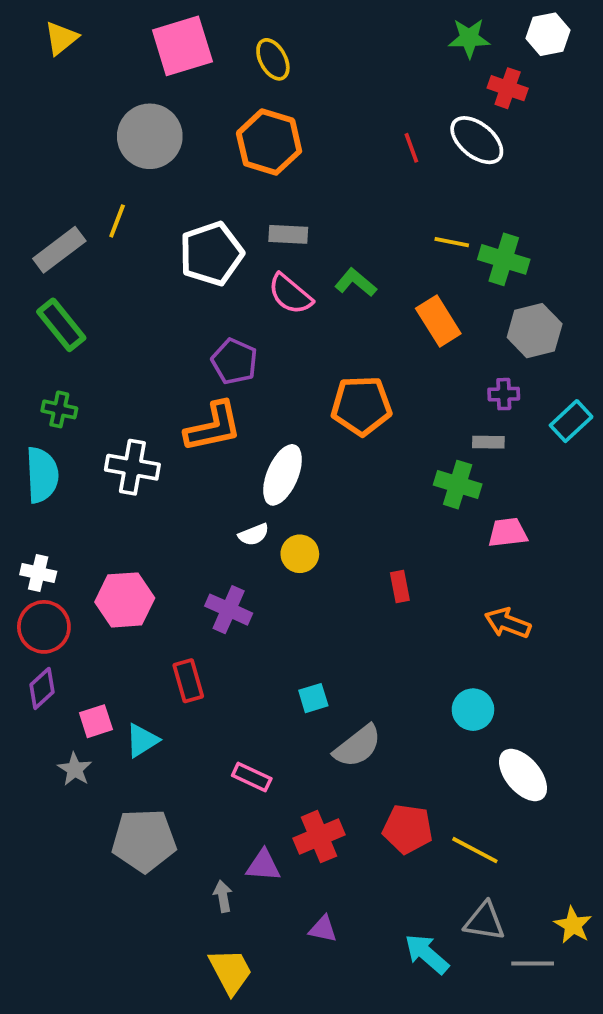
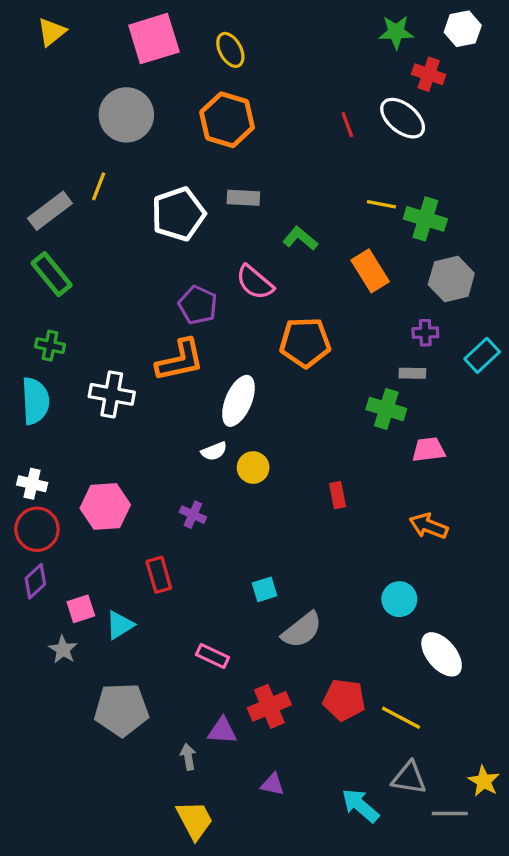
pink semicircle: (290, 294) -> (255, 282), moved
purple cross: (229, 610) -> (193, 515), size x0.7

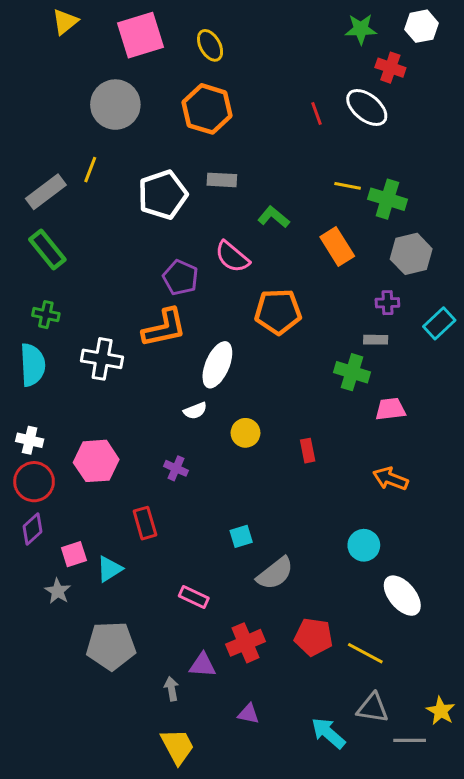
yellow triangle: (52, 32) -> (65, 22), moved
yellow circle: (253, 468) -> (246, 433), moved

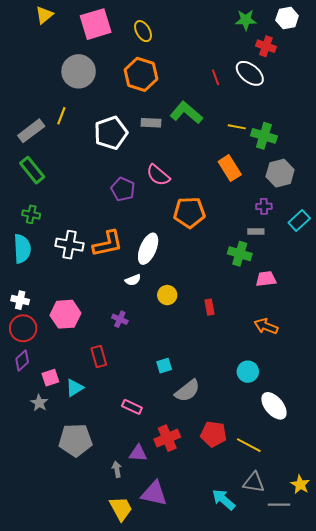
green L-shape: (274, 217) -> (186, 113), moved, size x1.5
orange L-shape: (164, 328) -> (108, 244), moved
purple triangle: (248, 714) -> (154, 494), moved, size x1.8

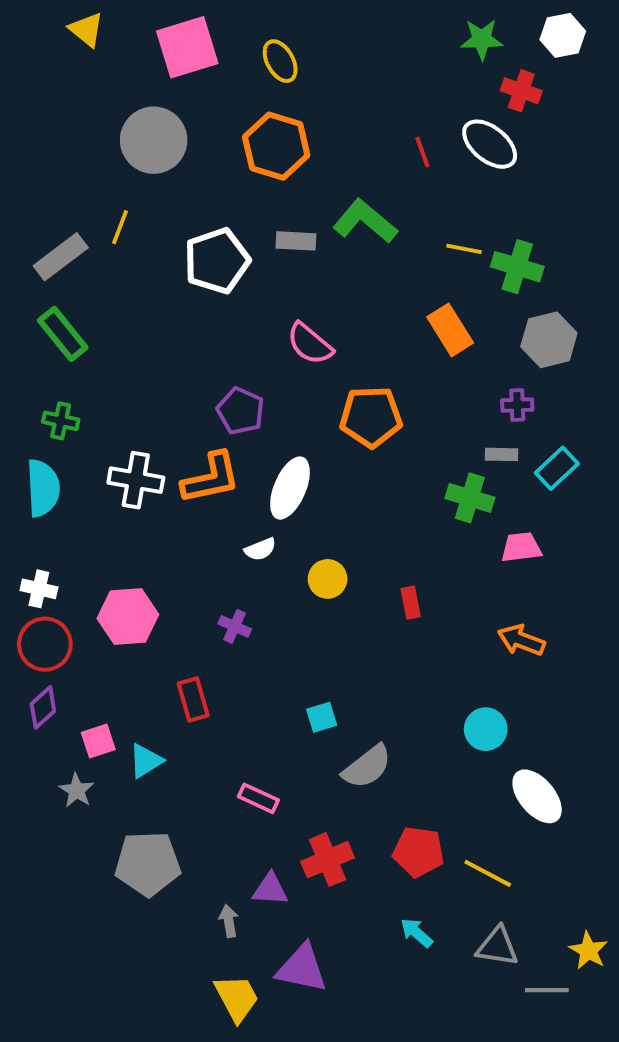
yellow triangle: (44, 15) -> (86, 29), turned -42
purple pentagon: (123, 189) -> (241, 411), moved
cyan rectangle: (299, 220) -> (557, 468), moved
cyan arrow: (224, 500) -> (416, 933), moved, size x0.7

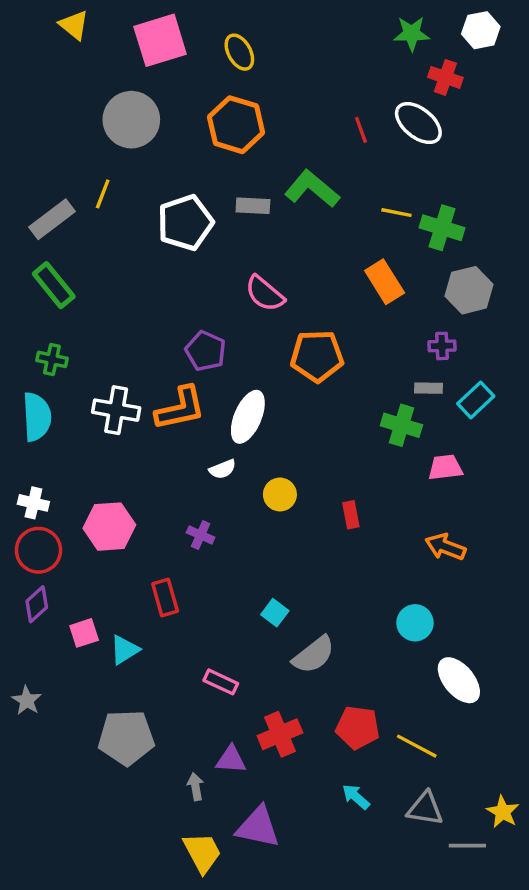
cyan square: (322, 717) -> (275, 613), turned -36
gray star: (77, 790) -> (27, 700), moved

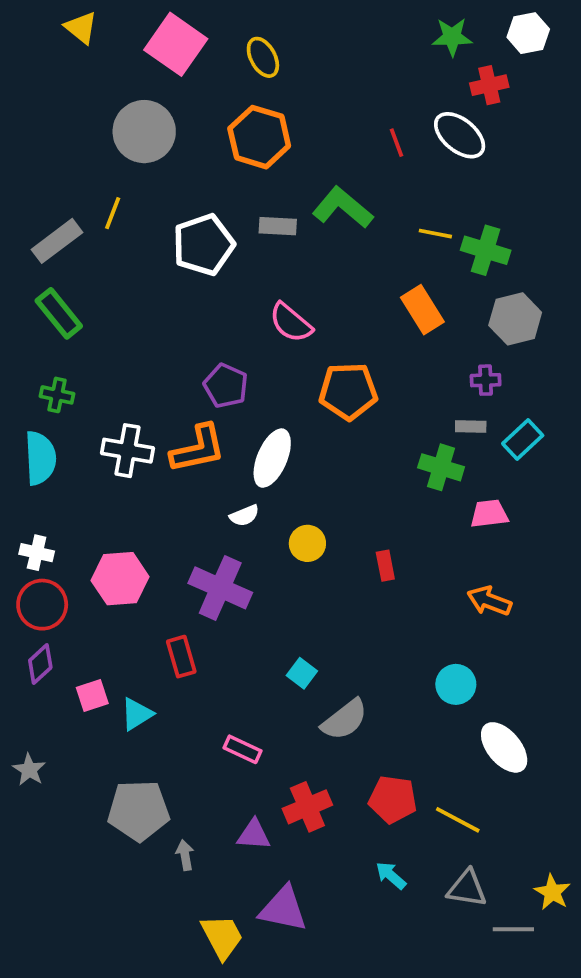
pink square: (160, 40) -> (176, 44), turned -38
red cross: (445, 77) -> (489, 85), turned -32
purple cross: (201, 535) -> (220, 588), size x2.0
gray arrow: (195, 787) -> (185, 855), moved

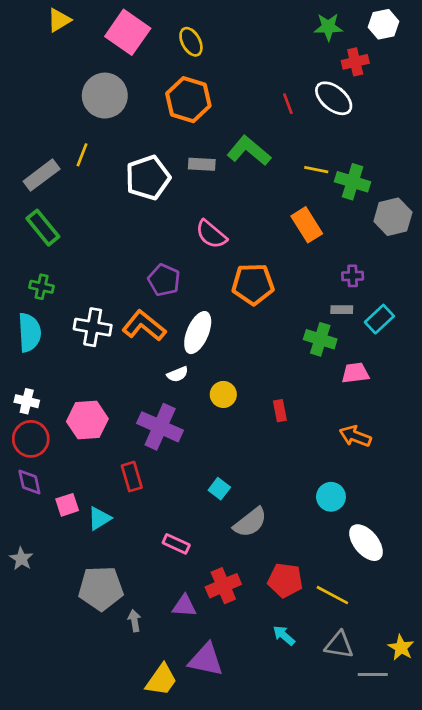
yellow triangle: (81, 28) -> (59, 20), turned 50
gray hexagon: (515, 319) -> (393, 217), moved
orange L-shape: (198, 449) -> (144, 326), turned -129
purple diamond: (40, 664) -> (29, 482), turned -60
yellow trapezoid: (222, 937) -> (161, 680), turned 63

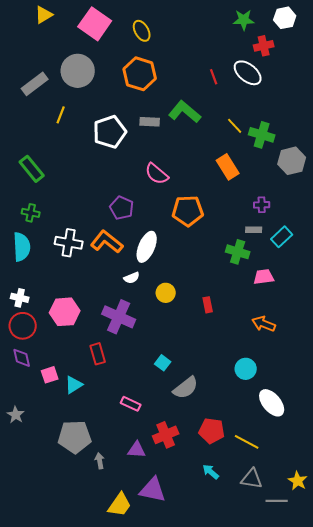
yellow line: (316, 170) -> (235, 126), turned 36
gray rectangle: (42, 175) -> (35, 84), moved

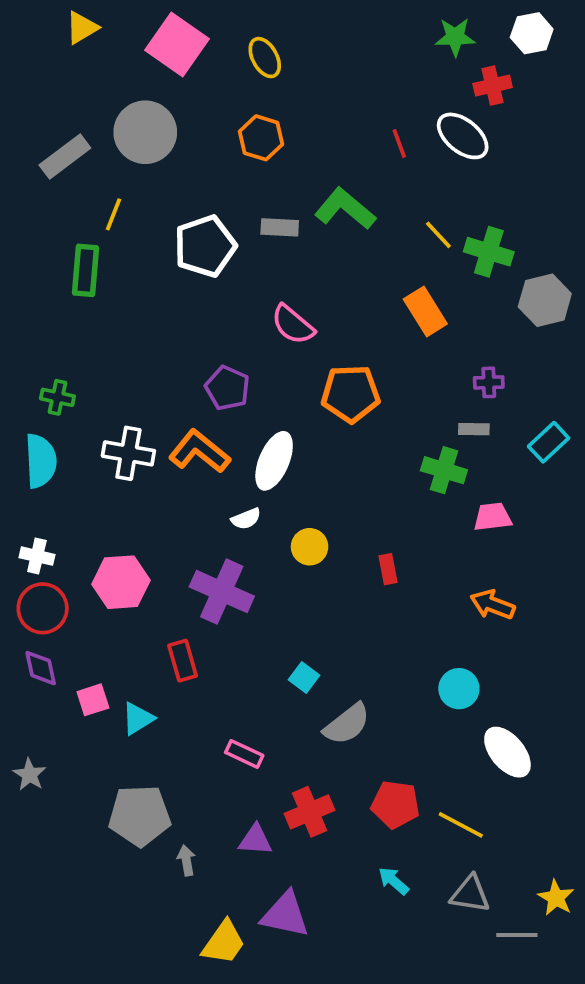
orange hexagon: (140, 74) -> (261, 138), size x0.7
green rectangle: (32, 169) -> (85, 270), moved, turned 44
cyan rectangle: (282, 237) -> (549, 442), moved

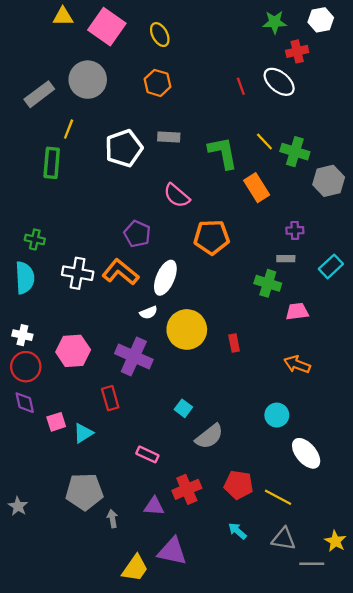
yellow triangle: (82, 28) -> (63, 17), moved, turned 30
green L-shape: (345, 209) -> (223, 153), moved, turned 39
yellow circle: (310, 547) -> (187, 329), size x1.8
gray star: (29, 775) -> (18, 506), moved

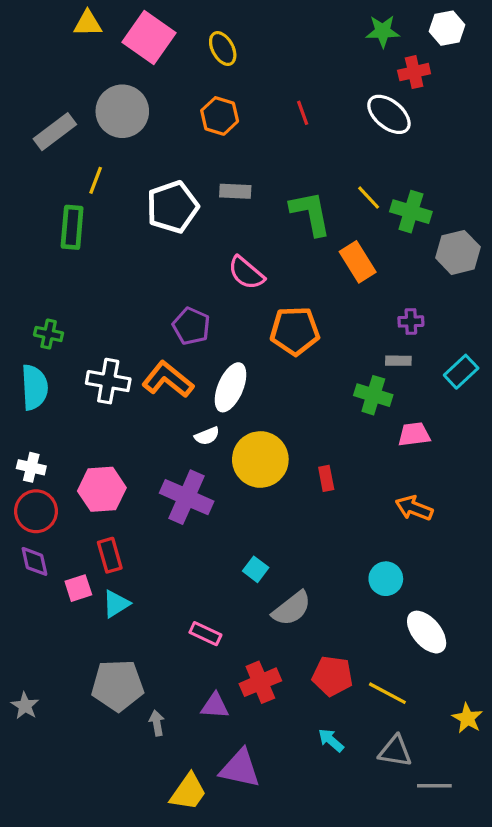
red line: (241, 86) -> (303, 113), moved
red rectangle: (110, 398) -> (110, 555), moved
yellow star: (335, 541) -> (467, 718), moved

